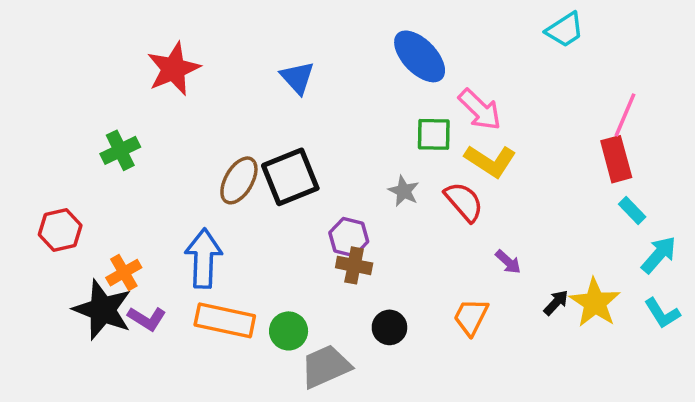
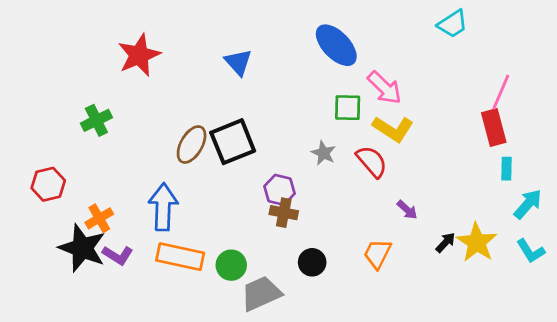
cyan rectangle: (632, 211) -> (507, 169), turned 45

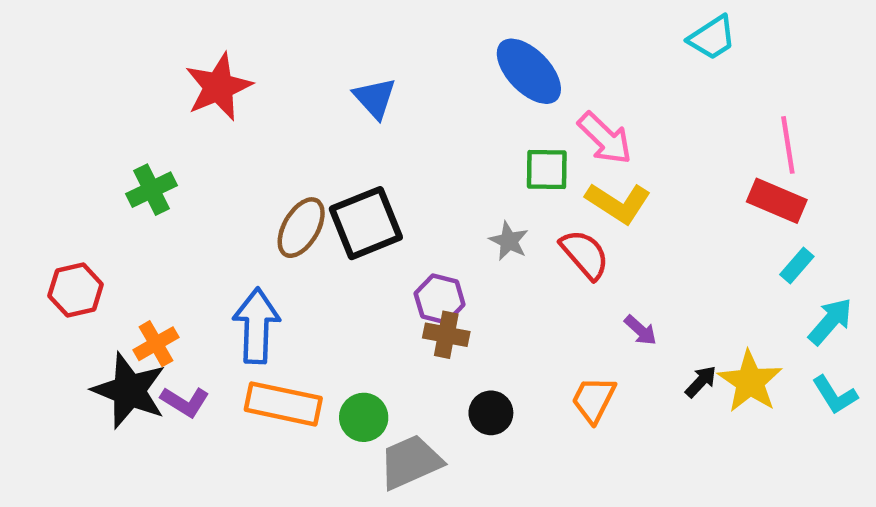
pink line: (501, 92) -> (788, 145), turned -32
red rectangle: (494, 127) -> (777, 201), turned -52
cyan rectangle: (507, 169) -> (797, 266), turned 40

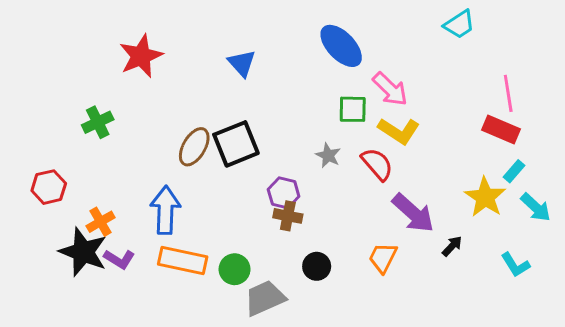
cyan arrow: (830, 321) -> (536, 207), turned 92
purple arrow: (641, 330) -> (413, 213), size x2.0
yellow star: (750, 382) -> (485, 197), moved
cyan L-shape: (835, 395) -> (515, 265), moved

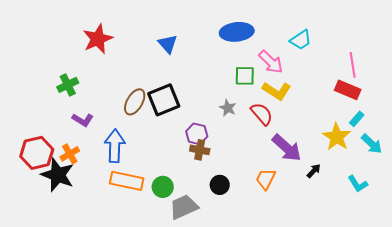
cyan trapezoid: (459, 24) -> (301, 40), moved
blue ellipse: (341, 46) -> (237, 32), turned -52
red hexagon: (49, 187) -> (37, 153), moved, size x1.4
purple L-shape: (119, 259) -> (83, 120), moved

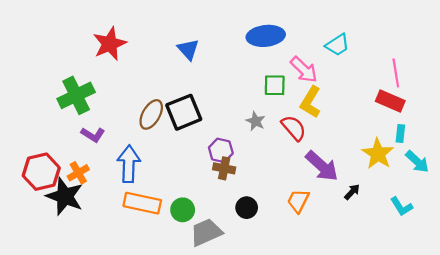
green cross: (68, 85) -> (76, 95), size x1.5
yellow L-shape: (277, 91) -> (311, 102), turned 88
cyan rectangle: (357, 119) -> (400, 134), turned -35

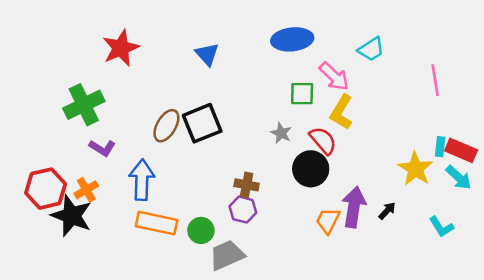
red rectangle: (390, 101) -> (461, 150), moved
purple hexagon: (221, 150) -> (243, 210), moved
purple arrow: (322, 166) -> (354, 207), moved, turned -123
black circle: (247, 208) -> (311, 169), moved, size x1.5

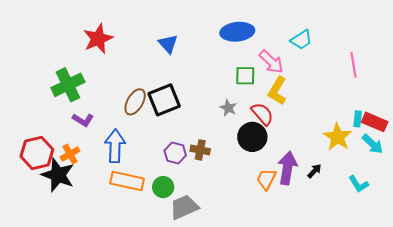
purple hexagon: (243, 210) -> (175, 153), moved

